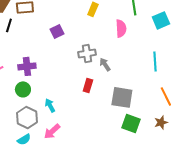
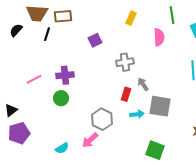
gray arrow: (105, 64) -> (143, 84), moved
cyan arrow: (50, 105) -> (137, 114), moved, turned 112
gray hexagon: (27, 117) -> (102, 119), moved
green square: (131, 123) -> (155, 150), moved

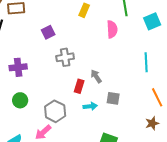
gray cross: (125, 62) -> (65, 57), moved
green circle: (61, 98) -> (20, 100), moved
gray square: (160, 106) -> (113, 98), size x0.6

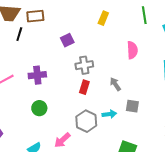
pink semicircle: (112, 29) -> (132, 50), moved
red rectangle: (79, 86) -> (84, 87), moved
gray hexagon: (55, 111) -> (86, 121), moved

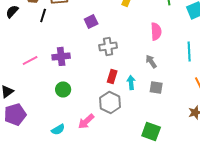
gray arrow: (115, 84) -> (151, 61), moved
red rectangle: (84, 87) -> (112, 76), moved
cyan arrow: (109, 114) -> (131, 82), moved, turned -88

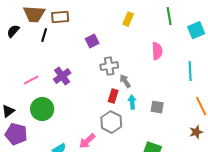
purple cross: (61, 56) -> (62, 76), turned -30
gray arrow: (151, 61) -> (125, 81), moved
green circle: (63, 89) -> (42, 109), moved, size x1.5
purple pentagon: (15, 114) -> (16, 134), turned 30

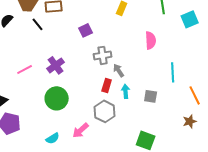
black line: (44, 35) -> (38, 24), turned -56
cyan line: (190, 71) -> (173, 72), moved
green circle: (42, 109) -> (57, 98), moved

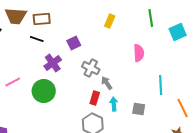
black line: (38, 24) -> (37, 39), moved, turned -32
gray cross: (103, 55) -> (91, 68), turned 36
purple cross: (56, 65) -> (53, 63), moved
green circle: (57, 98) -> (44, 91), moved

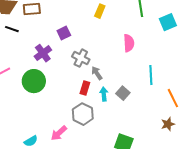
black line: (37, 39) -> (12, 29), moved
gray square: (139, 109) -> (123, 93), moved, turned 32

